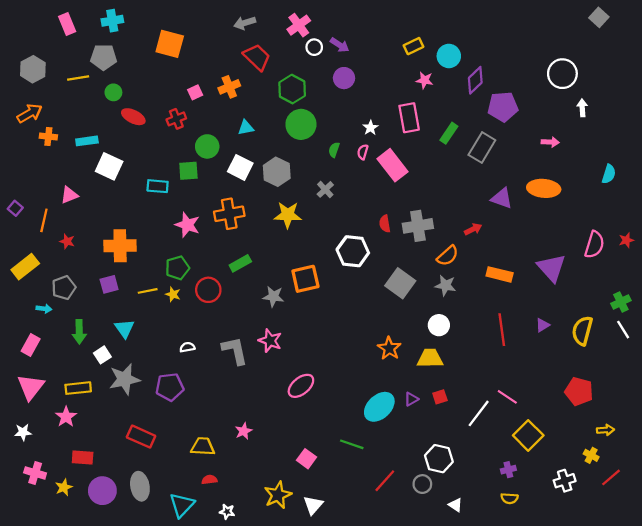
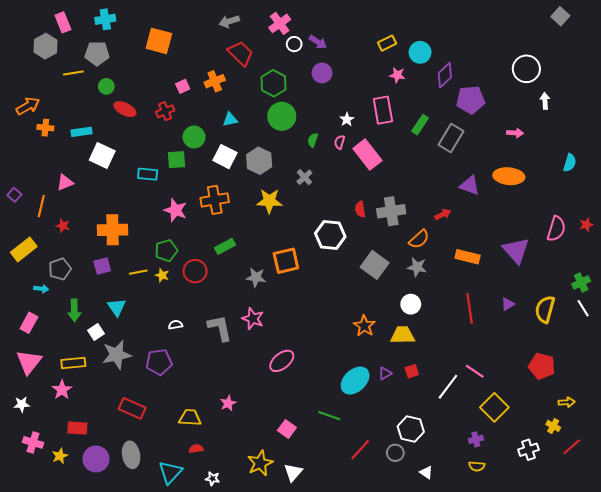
gray hexagon: (33, 69) -> (45, 46), moved

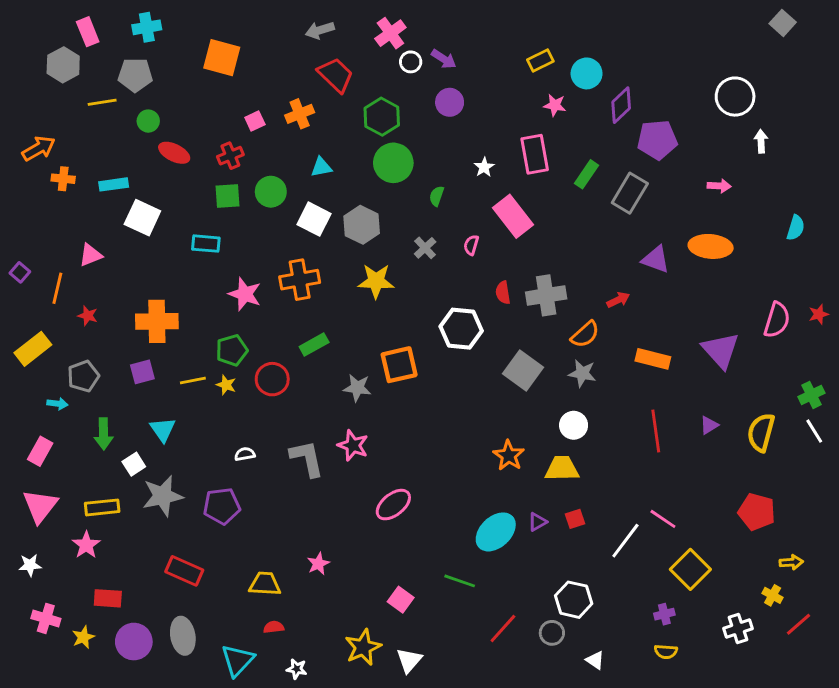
pink semicircle: (340, 142) -> (471, 245), moved
green square: (176, 160) -> (228, 196), moved

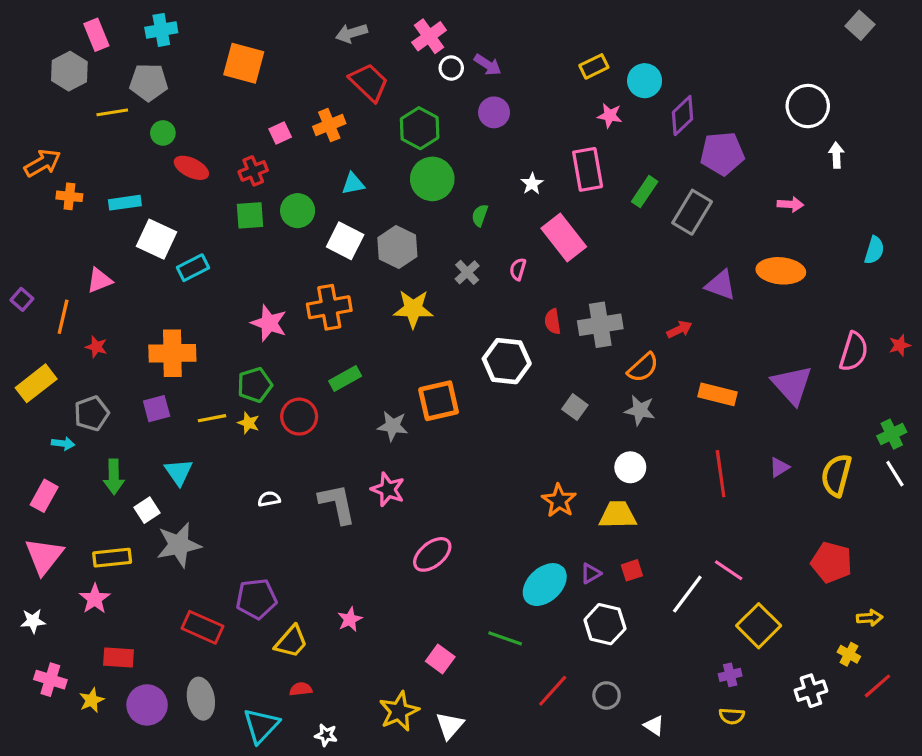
cyan rectangle: (206, 244) -> (193, 268), moved, turned -32
gray square: (523, 370) -> (575, 407), size x0.6
purple pentagon: (222, 506) -> (256, 599), moved
yellow trapezoid: (265, 584) -> (291, 642), turned 128
white hexagon: (574, 600) -> (605, 624), moved

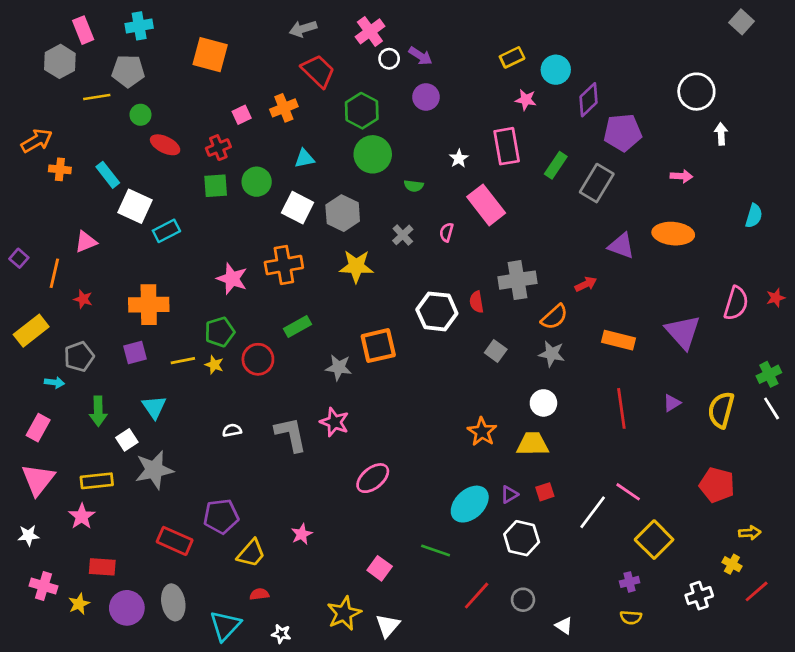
cyan rectangle: (125, 203) -> (108, 175), turned 60
green semicircle: (480, 215) -> (414, 186), turned -102
red semicircle: (553, 322) -> (477, 302), moved

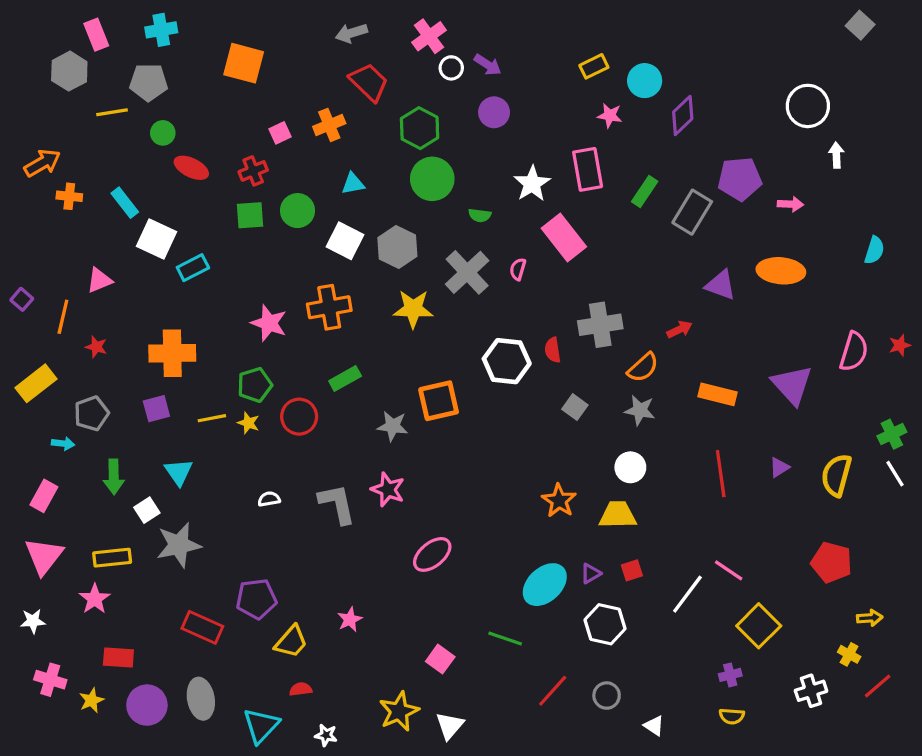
purple pentagon: (623, 133) -> (740, 179), moved
white star: (459, 158) -> (532, 184), size x1.6
gray cross: (403, 235) -> (467, 272), size x1.8

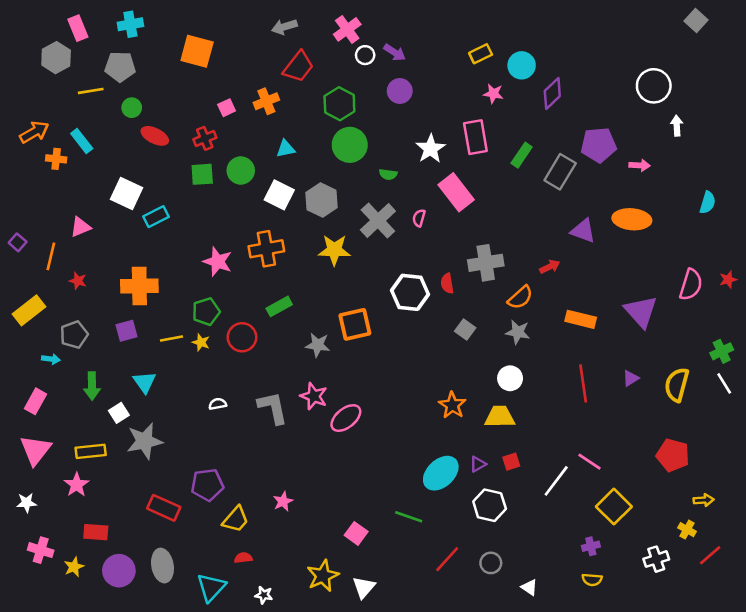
red trapezoid: (369, 82) -> (298, 67), turned 84
cyan rectangle: (125, 203) -> (82, 141), moved
pink ellipse: (432, 554) -> (346, 418), moved

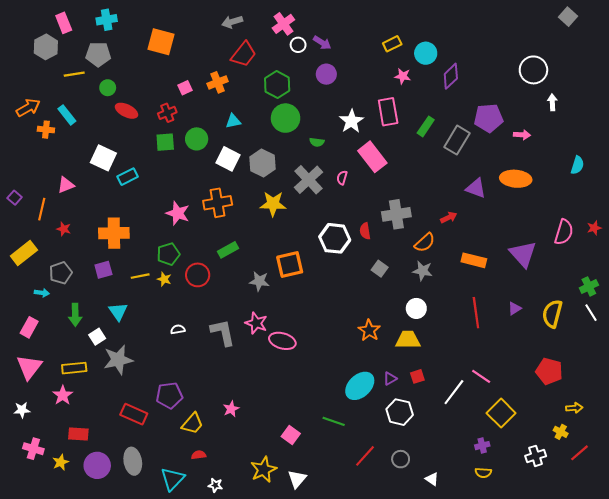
pink ellipse: (346, 418) -> (282, 341), turned 55

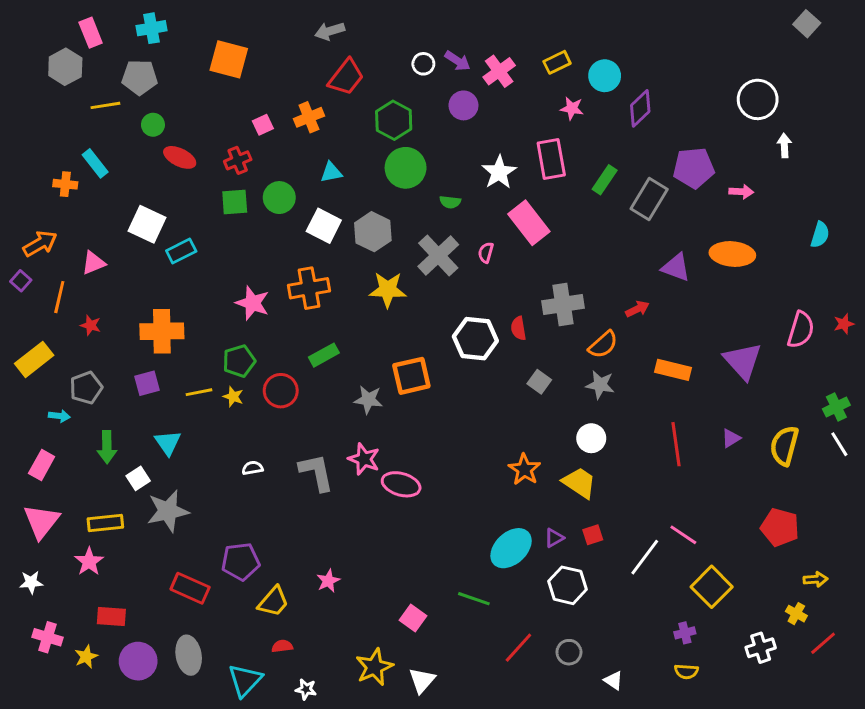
pink cross: (283, 24) -> (499, 71), moved
orange arrow: (28, 108) -> (40, 244), moved
yellow trapezoid: (408, 340) -> (579, 483), turned 35

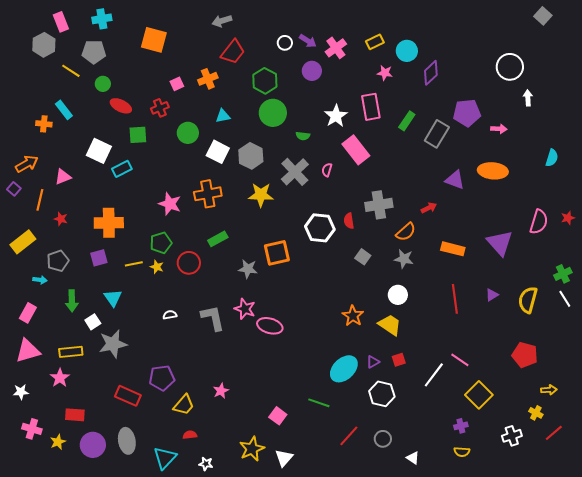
yellow line: (105, 105) -> (71, 71), turned 42
green square: (235, 202) -> (138, 135), moved
pink triangle: (42, 521) -> (28, 351), turned 36

